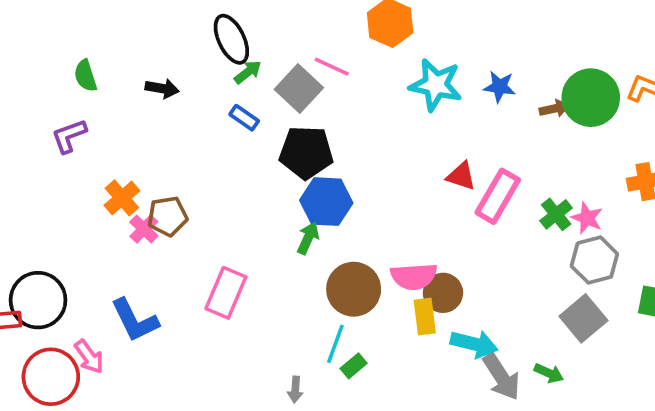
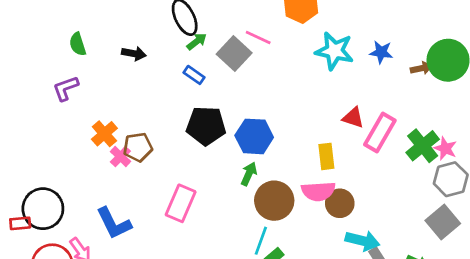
black pentagon: (306, 152) -> (206, 126), moved
green cross: (556, 214) -> (423, 146), size x1.4
green arrow: (308, 238) -> (249, 174), moved
yellow rectangle: (425, 317) -> (326, 156), moved

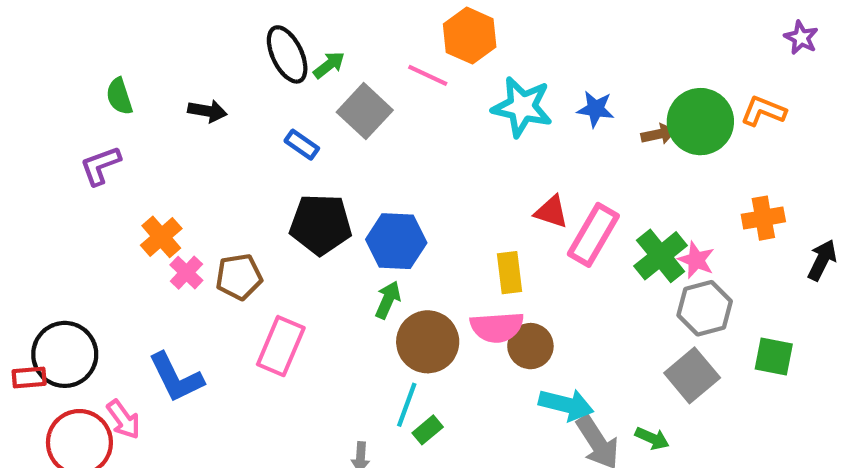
pink line: (258, 37) -> (428, 75), moved
green arrow: (197, 41) -> (329, 65), moved
brown pentagon: (138, 147) -> (239, 277), moved

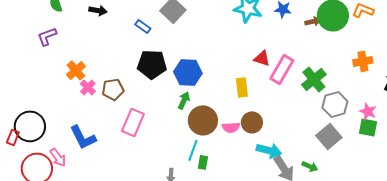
pink star: (696, 260) -> (368, 111), moved
pink semicircle: (497, 327) -> (231, 127), moved, size x0.7
red rectangle: (29, 377) -> (13, 137), turned -63
green rectangle: (428, 430) -> (203, 162), turned -40

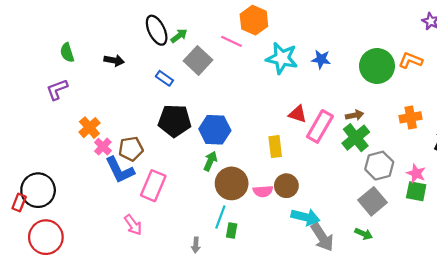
brown arrow: (313, 21) -> (355, 115), moved
blue L-shape: (83, 137) -> (120, 170), moved
pink arrow: (58, 157) -> (133, 225), moved
green arrow: (310, 166) -> (364, 234), moved

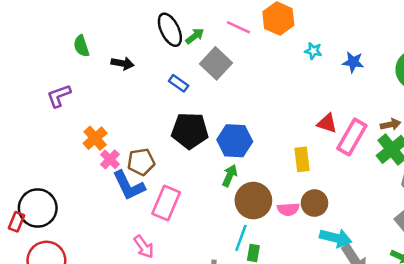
pink line: (232, 41) -> (238, 27), moved
green semicircle: (67, 53) -> (81, 46), moved
cyan star: (282, 58) -> (313, 51), moved, size x0.5

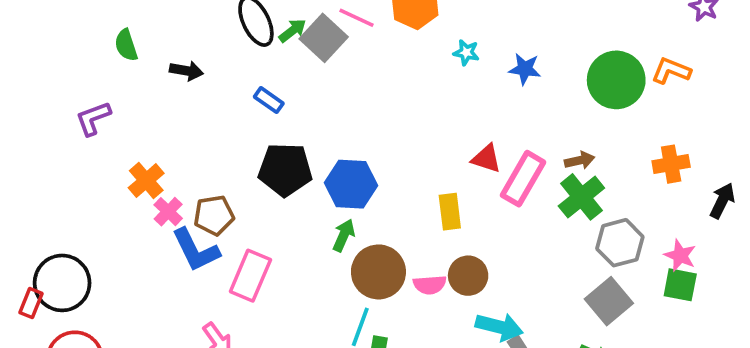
gray square: (216, 63) -> (324, 38), moved

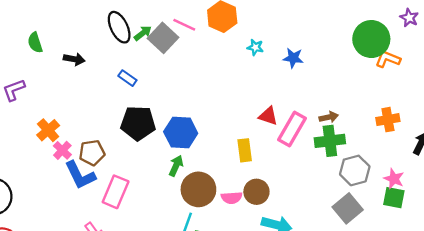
green circle: (616, 80) -> (371, 39), moved
green cross: (581, 197) -> (330, 141), turned 32

